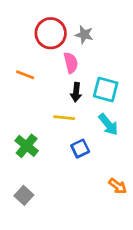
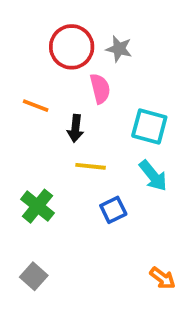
black arrow: (76, 92) -> (75, 128), moved
orange arrow: (118, 186) -> (163, 278), moved

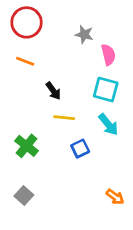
red circle: (72, 47) -> (27, 22), moved
pink semicircle: (100, 89) -> (108, 55), moved
orange line: (36, 106) -> (25, 61), moved
black arrow: (75, 128) -> (53, 91), turned -42

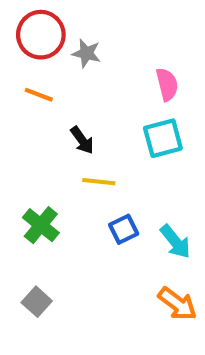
gray star: (84, 35) -> (86, 53), moved
cyan square: (106, 90) -> (163, 138), turned -30
cyan arrow: (108, 124) -> (175, 242), moved
orange arrow: (115, 197) -> (177, 304), size x1.4

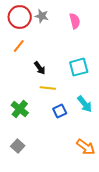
gray star: (86, 53) -> (42, 16), moved
pink semicircle: (167, 84) -> (75, 21), moved
orange line: (39, 95) -> (19, 46), turned -72
cyan arrow: (175, 242) -> (85, 104), moved

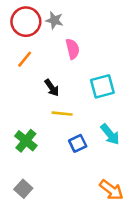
pink semicircle: (75, 21) -> (73, 49), moved

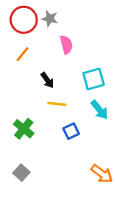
cyan arrow: (110, 134) -> (99, 110), moved

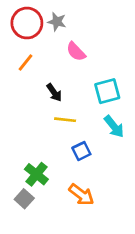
pink semicircle: (66, 45) -> (76, 52), turned 150
green cross: (24, 129) -> (36, 174), moved
orange arrow: (102, 174) -> (81, 195), moved

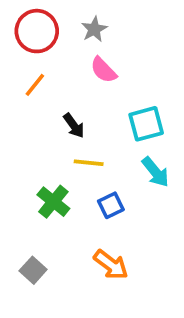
gray star: (57, 22) -> (94, 29), moved, turned 30
green cross: (36, 174) -> (53, 202), moved

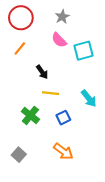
gray star: (94, 29) -> (62, 17), moved
cyan square: (146, 124) -> (83, 51), moved

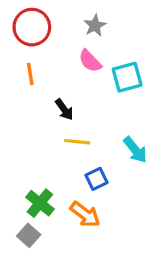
orange line: (20, 49) -> (30, 74), turned -48
green cross: (30, 115) -> (40, 203), moved
orange arrow: (63, 151) -> (85, 214), moved

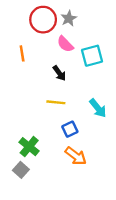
red circle: (32, 27) -> (43, 20), moved
black arrow: (64, 109) -> (59, 73), moved
orange arrow: (85, 214) -> (76, 156), moved

